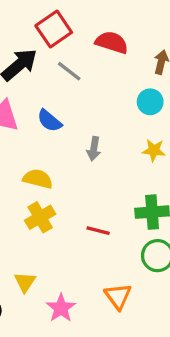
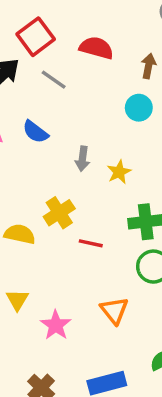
yellow star: (154, 150) -> (119, 172), moved, turned -30
yellow semicircle: (38, 179) -> (20, 234), moved
yellow cross: (40, 217) -> (59, 213), moved

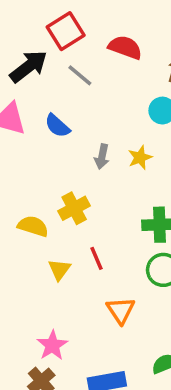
yellow star: (119, 172) -> (140, 157), moved
red line: (91, 243) -> (97, 258), moved, turned 50
yellow triangle: (17, 300) -> (59, 270), moved
pink star: (56, 325) -> (52, 345), moved

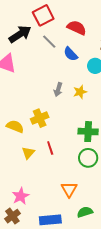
blue semicircle: (57, 126) -> (71, 54), moved
orange triangle: (121, 310) -> (69, 189), moved

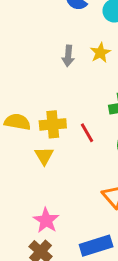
yellow cross: (40, 118) -> (53, 124), moved, turned 30
red line: (50, 148) -> (87, 133), moved

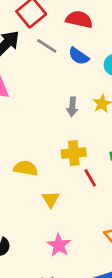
yellow cross: (53, 124) -> (74, 153), moved
pink star: (46, 220) -> (59, 245), moved

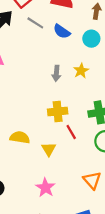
yellow semicircle: (26, 168) -> (20, 137), moved
yellow triangle: (51, 199) -> (49, 149), moved

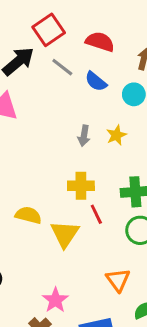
yellow triangle: (49, 149) -> (65, 234), size x1.5
pink star: (45, 188) -> (55, 300), moved

